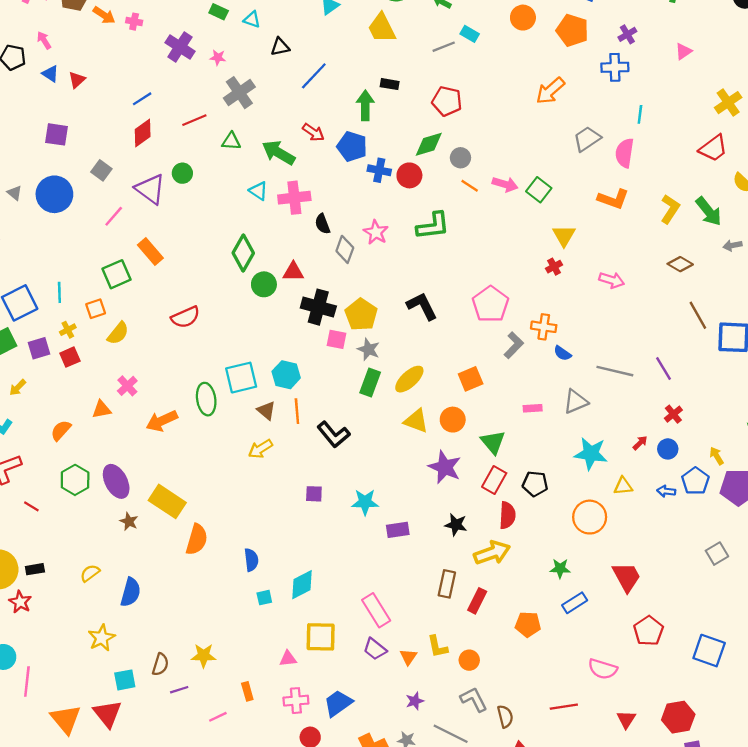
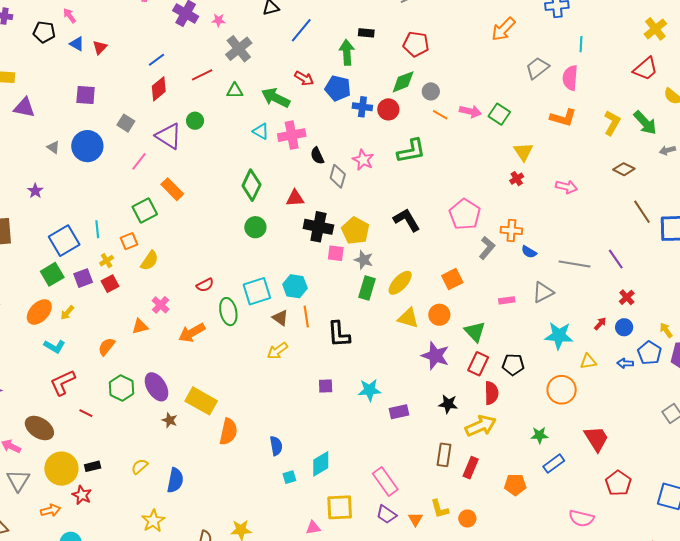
green circle: (264, 284) -> (255, 227), moved
red semicircle: (186, 317) -> (205, 285), moved, size x0.7
black L-shape: (334, 434) -> (339, 334), turned 40

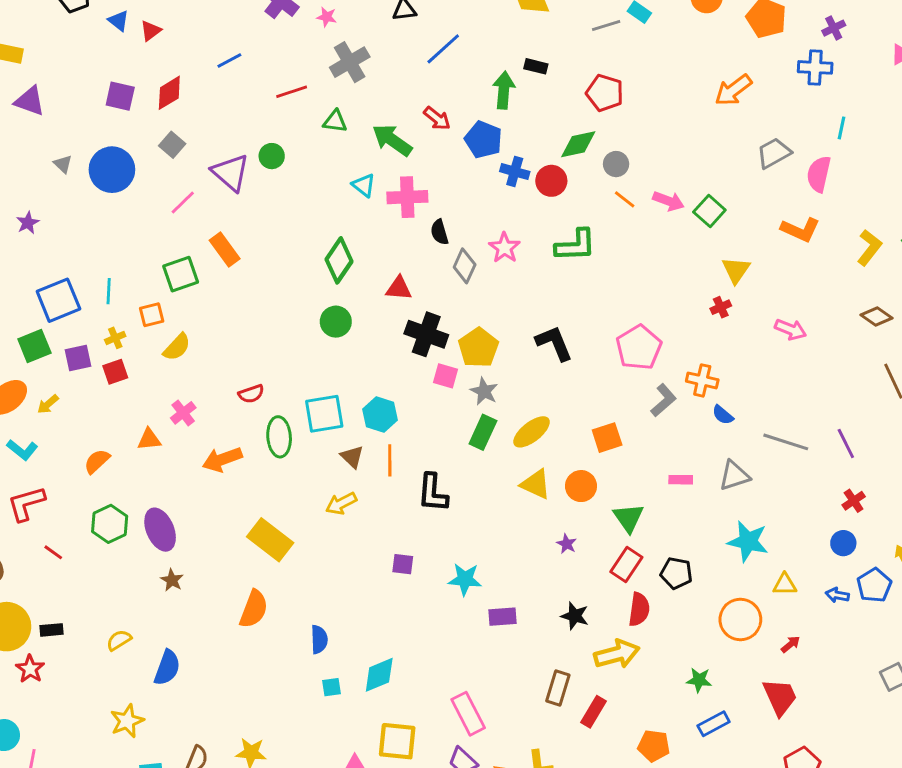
red diamond: (159, 89) -> (169, 93), moved
red arrow: (600, 324) -> (791, 644), moved
purple star: (435, 356) -> (567, 544), size x0.5
yellow rectangle: (201, 401) -> (270, 540), moved

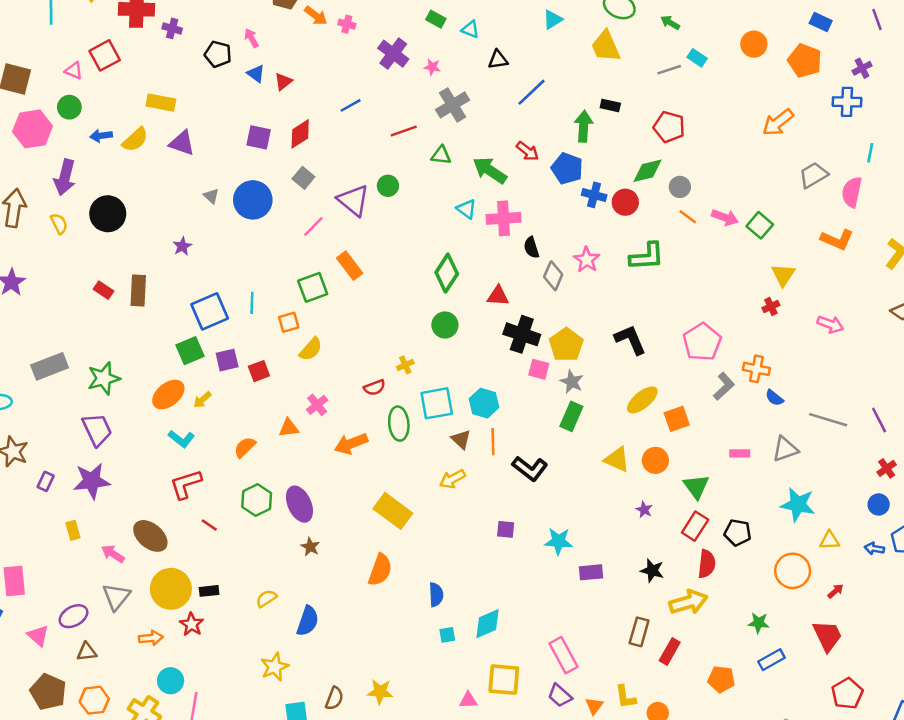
yellow cross: (115, 338) -> (405, 365), moved
yellow ellipse: (532, 432) -> (642, 400), moved
black L-shape: (433, 493) -> (530, 469), turned -56

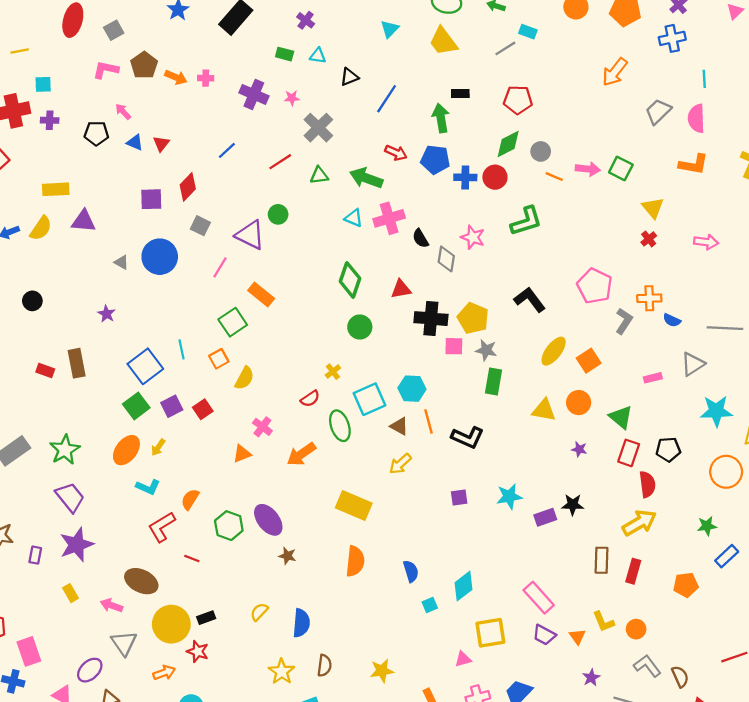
black circle: (108, 214) -> (32, 301), size x0.6
orange semicircle: (245, 447) -> (190, 499), moved
black star: (652, 570) -> (573, 505), moved
brown semicircle: (334, 698) -> (324, 666), moved

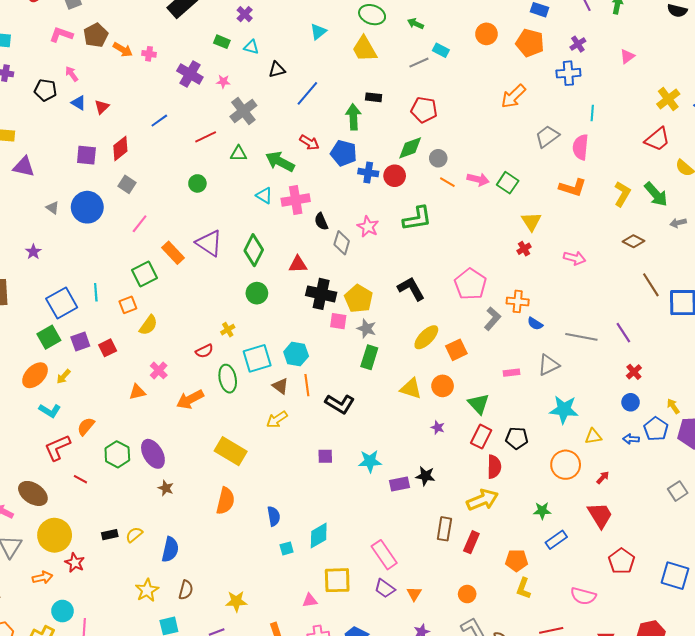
purple triangle: (250, 235) -> (209, 243), moved
black rectangle: (206, 618) -> (110, 535), moved
yellow L-shape: (603, 622) -> (523, 588), moved, turned 35

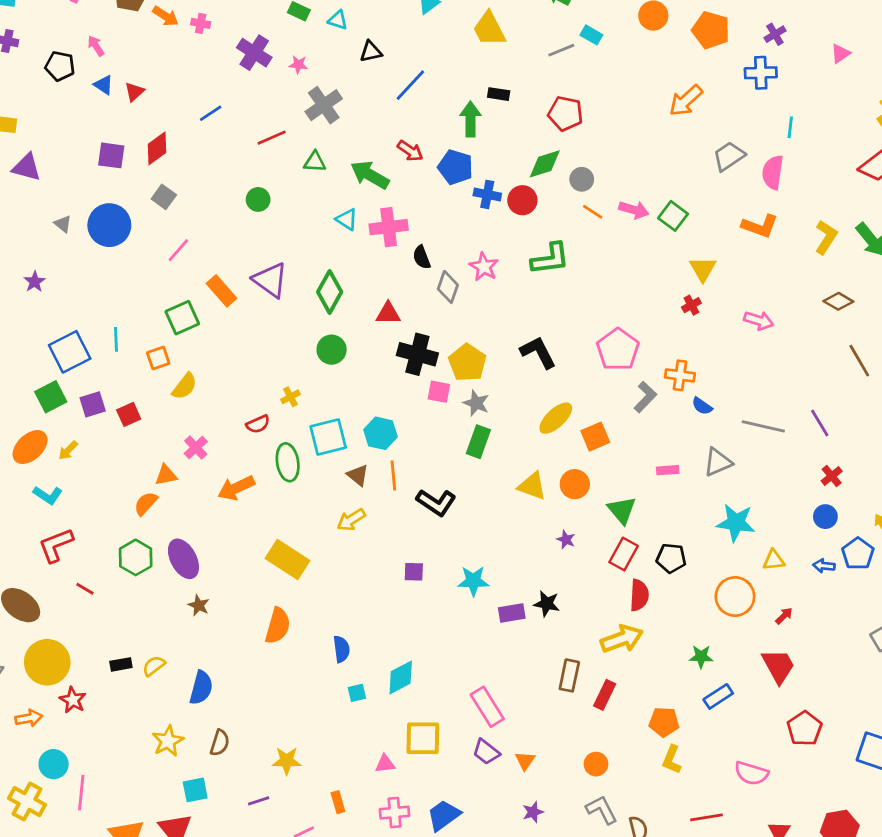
orange semicircle: (86, 426) -> (146, 504), moved

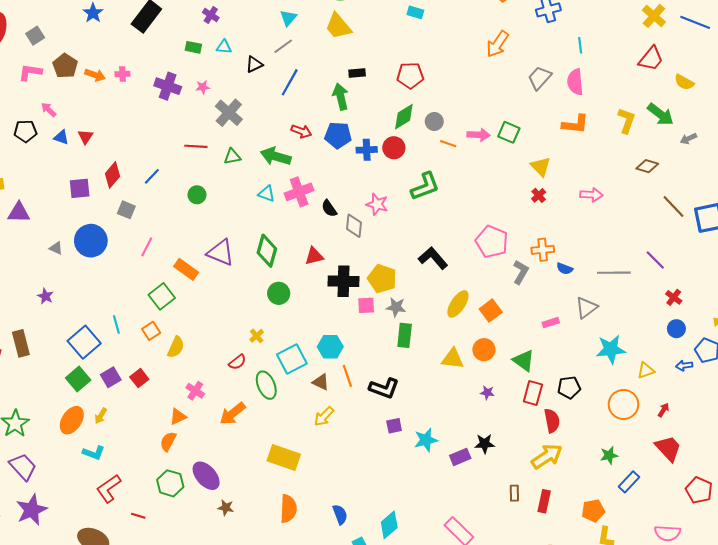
gray line: (561, 50) -> (283, 46), moved
blue line: (211, 113) -> (152, 176), moved
red line: (272, 138) -> (196, 146), turned 40
purple square: (414, 572) -> (394, 426), moved
brown rectangle: (569, 675) -> (514, 493), size x0.7

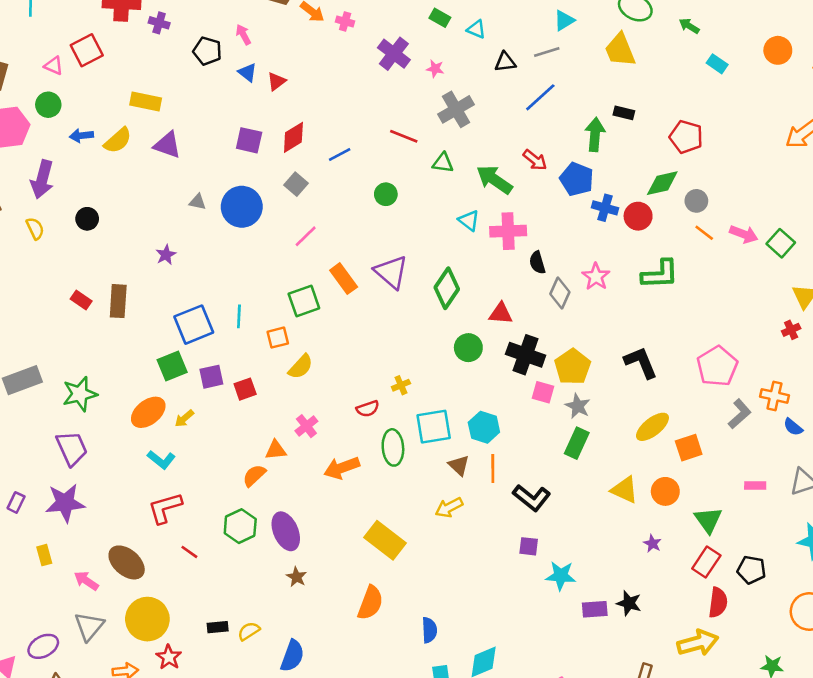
gray triangle: (56, 248) -> (197, 202), turned -32
green circle: (279, 293) -> (468, 348), moved

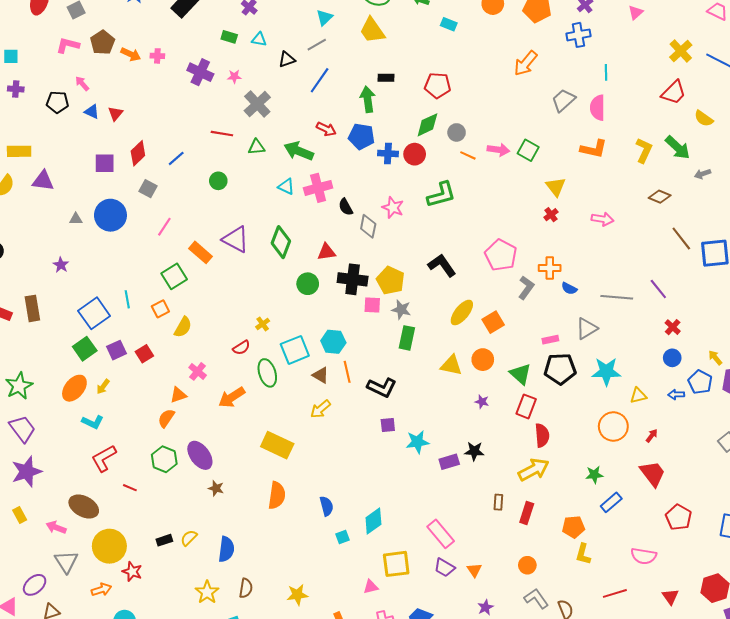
black pentagon: (751, 570) -> (560, 369), moved, size x1.4

